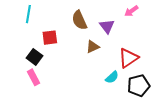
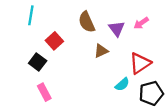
pink arrow: (131, 11) -> (141, 23), moved
red square: (50, 38) -> (54, 41), turned -35
pink rectangle: (33, 77) -> (44, 92), moved

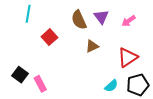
purple triangle: (117, 29) -> (101, 17), moved
black square: (38, 62) -> (20, 75), moved
cyan semicircle: (122, 84) -> (111, 86), moved

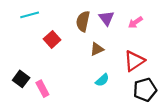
cyan line: (28, 14) -> (30, 15), turned 66
brown semicircle: (79, 20) -> (83, 21), turned 36
cyan semicircle: (111, 86) -> (102, 80), moved

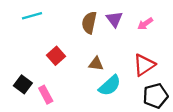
red square: (52, 39) -> (56, 56), moved
brown triangle: (97, 49) -> (96, 64), moved, turned 32
cyan semicircle: (102, 80) -> (110, 85), size x1.5

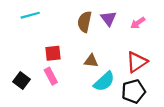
red square: (56, 56) -> (53, 53), turned 35
pink rectangle: (46, 95) -> (51, 76), moved
black pentagon: (155, 96) -> (133, 91), moved

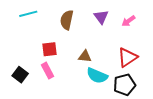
brown semicircle: (85, 22) -> (67, 20), moved
cyan semicircle: (104, 82) -> (97, 76), turned 65

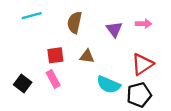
purple triangle: (101, 17) -> (114, 29), moved
pink arrow: (128, 21) -> (144, 24), turned -144
brown triangle: (85, 56) -> (87, 56), moved

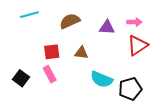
brown semicircle: (75, 22) -> (70, 21), turned 54
purple triangle: (114, 29) -> (107, 27), turned -49
red triangle: (142, 64) -> (138, 45), moved

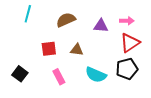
cyan line: (29, 15) -> (28, 14), turned -60
pink rectangle: (50, 74) -> (59, 77), moved
black pentagon: (130, 89) -> (127, 69), moved

